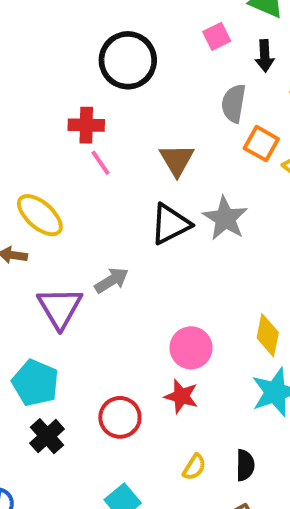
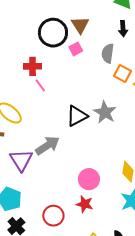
pink square: (217, 36) -> (76, 49), moved
brown triangle: (177, 160) -> (80, 25), moved
gray arrow: (112, 280) -> (47, 146), size x1.4

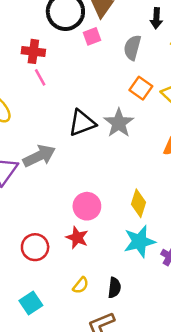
orange square: (122, 74) -> (141, 88), moved

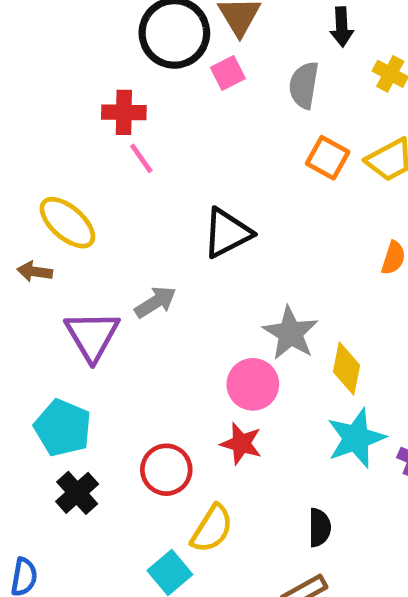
gray star: (119, 123) -> (290, 333), moved
gray arrow: (39, 156) -> (155, 302), size x0.7
yellow semicircle: (81, 285) -> (212, 529), moved, size x1.5

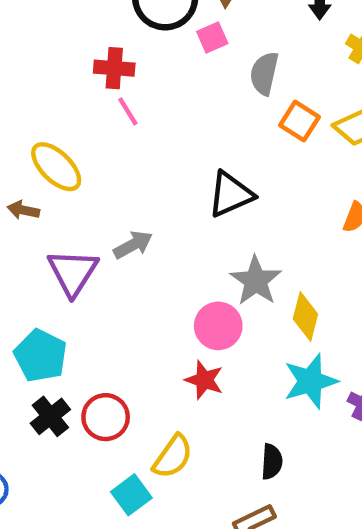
gray semicircle: (304, 85) -> (264, 73), moved
black triangle: (227, 233) -> (231, 194), moved
red circle: (166, 470) -> (106, 417), moved

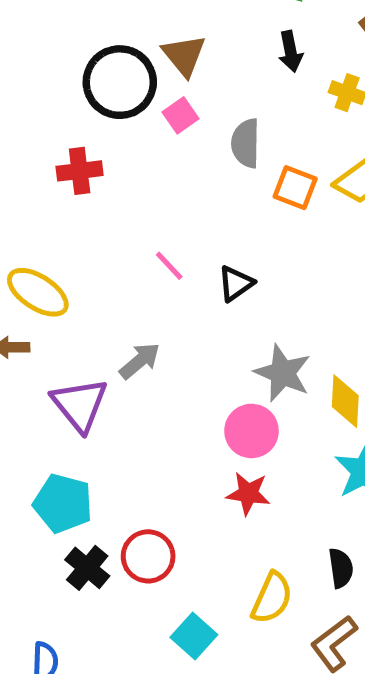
pink line: (128, 111) -> (169, 266), moved
black triangle: (231, 194) -> (236, 284), size x0.7
yellow semicircle: (173, 457) -> (272, 598), moved

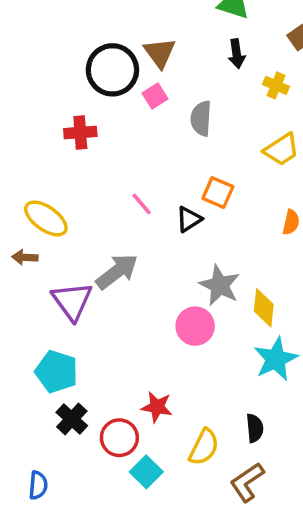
orange square: (295, 188) -> (218, 192), moved
gray arrow: (140, 361) -> (117, 272), size x1.4
red star: (248, 493) -> (157, 407), moved
red circle: (148, 556) -> (119, 438), moved

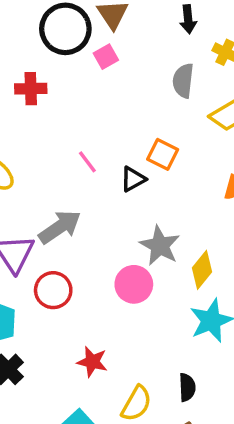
gray semicircle: (201, 118) -> (183, 81), moved
yellow diamond: (264, 308) -> (202, 270), turned 30
red circle: (119, 438) -> (53, 290), moved

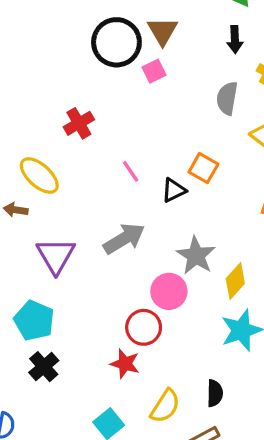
red cross: (31, 89) -> (79, 123), moved, turned -32
gray arrow: (60, 227) -> (124, 239), moved
red circle: (53, 290) -> (144, 327), moved

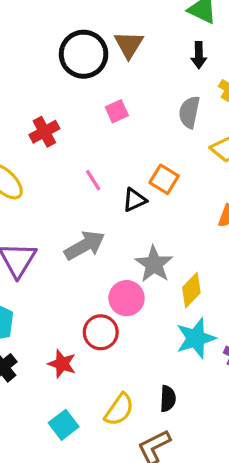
pink square: (154, 71) -> (117, 111), moved
red star: (125, 364) -> (62, 364), moved

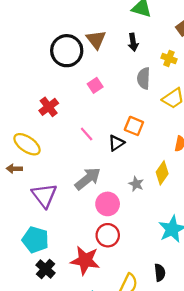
black arrow: (199, 55) -> (133, 42), moved
gray star: (154, 264) -> (136, 184), size x0.6
yellow diamond: (191, 290) -> (162, 173), moved
pink circle: (127, 298) -> (108, 204), moved
red star: (62, 364) -> (85, 260), size x1.5

